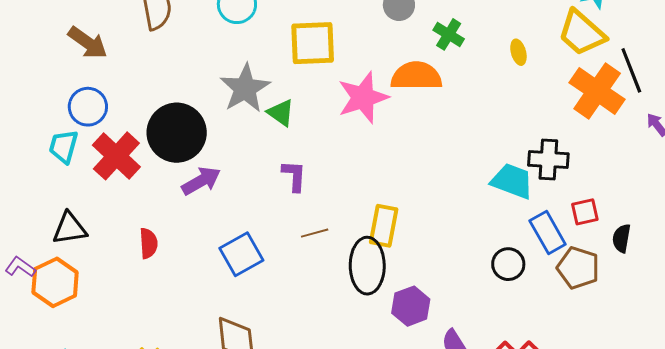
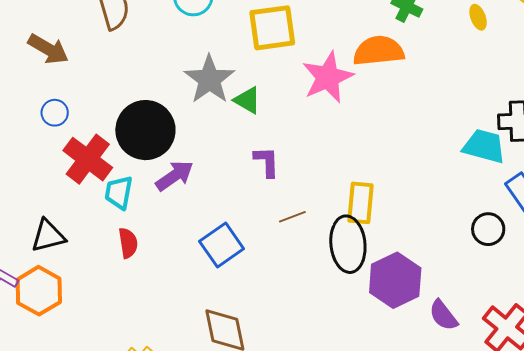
blue circle: (88, 107) -> (55, 113), size x0.7
cyan trapezoid: (63, 146) -> (119, 193), moved
purple hexagon: (411, 306) -> (395, 280), size x1.4

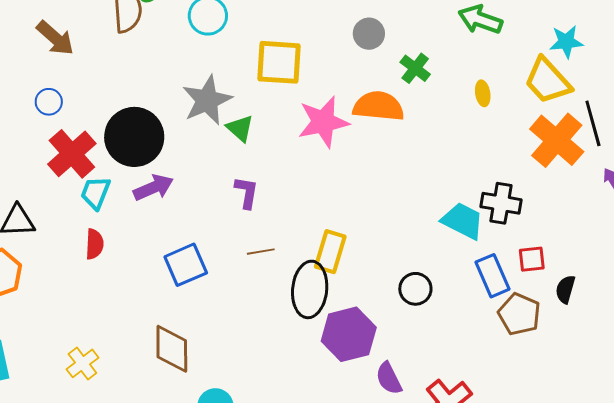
black circle: (488, 229) -> (415, 289), moved

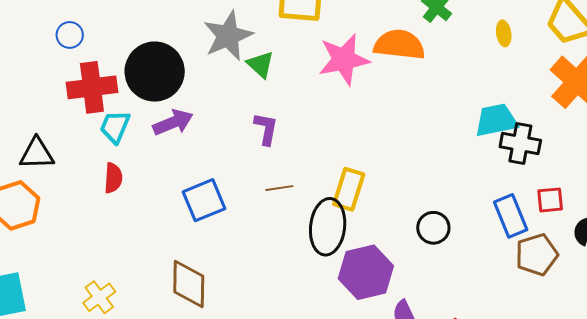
red cross: (72, 154) -> (92, 87), turned 33
cyan trapezoid: (463, 221) -> (496, 120), moved, turned -39
brown pentagon: (519, 314) -> (537, 255), turned 30

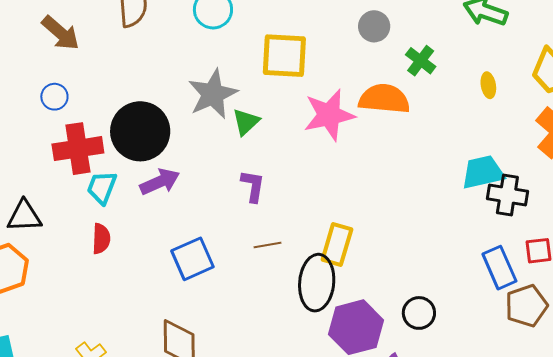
green triangle: (260, 64) -> (246, 122), turned 36
black circle: (433, 228) -> (419, 313), moved

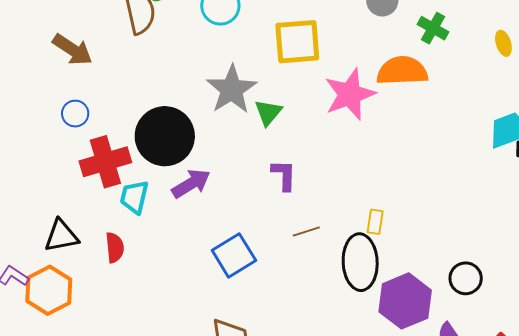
red semicircle: (101, 239) -> (115, 248), moved
yellow rectangle: (337, 245) -> (375, 222), size x0.6

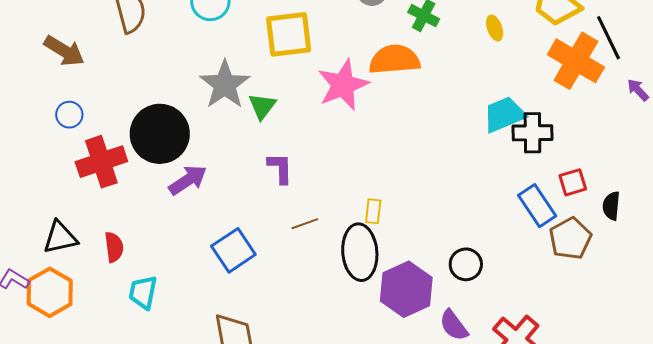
cyan trapezoid: (134, 197) -> (143, 292), moved

